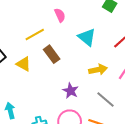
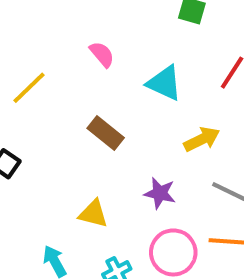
yellow line: (35, 34) -> (29, 88), moved
yellow triangle: (24, 64) -> (93, 214), moved

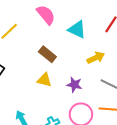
pink semicircle: (102, 54) -> (46, 15), size x1.5
yellow triangle: (93, 214) -> (44, 80), moved

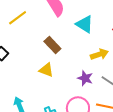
purple star: (74, 85) -> (85, 78), moved

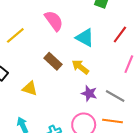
yellow arrow: (99, 54) -> (80, 67), moved, turned -120
yellow triangle: (46, 70) -> (30, 88), moved

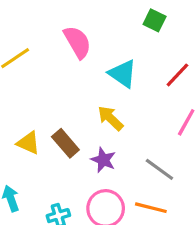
brown rectangle: (53, 61) -> (65, 143), moved
purple star: (89, 93) -> (103, 160), moved

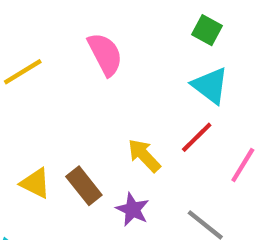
cyan triangle: (123, 74) -> (210, 86), moved
red line: (177, 75) -> (197, 137), moved

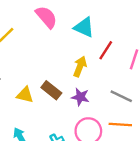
cyan triangle: (210, 86) -> (84, 27), moved
yellow arrow: (144, 155) -> (80, 67), turned 78

